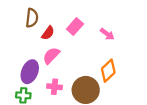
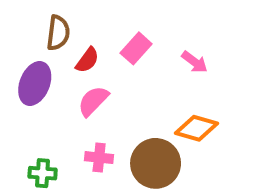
orange diamond: (108, 71) -> (196, 128), turned 60
purple ellipse: (30, 72) -> (35, 83), moved

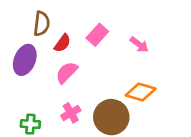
pink cross: (99, 158) -> (71, 113), turned -36

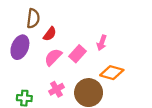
pink rectangle: (97, 35) -> (77, 54), moved
pink arrow: (139, 45) -> (102, 43), moved, turned 72

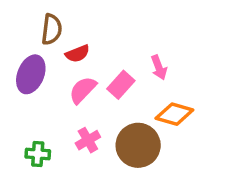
red semicircle: (50, 34) -> (78, 54), turned 32
pink arrow: (102, 43) -> (159, 67), turned -40

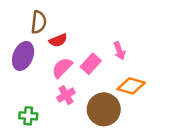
pink cross: (88, 140) -> (66, 95), moved

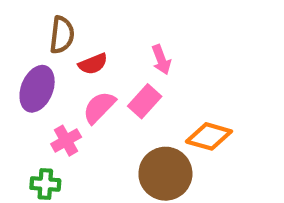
pink arrow: (119, 51) -> (161, 60), moved
pink cross: (66, 95) -> (66, 141), moved

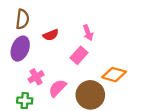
brown semicircle: (62, 35) -> (22, 19), moved
pink semicircle: (99, 107) -> (58, 88), moved

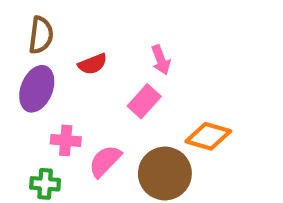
pink cross: (36, 77) -> (66, 140), turned 35

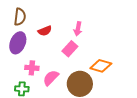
pink arrow: (161, 60) -> (78, 29), turned 32

